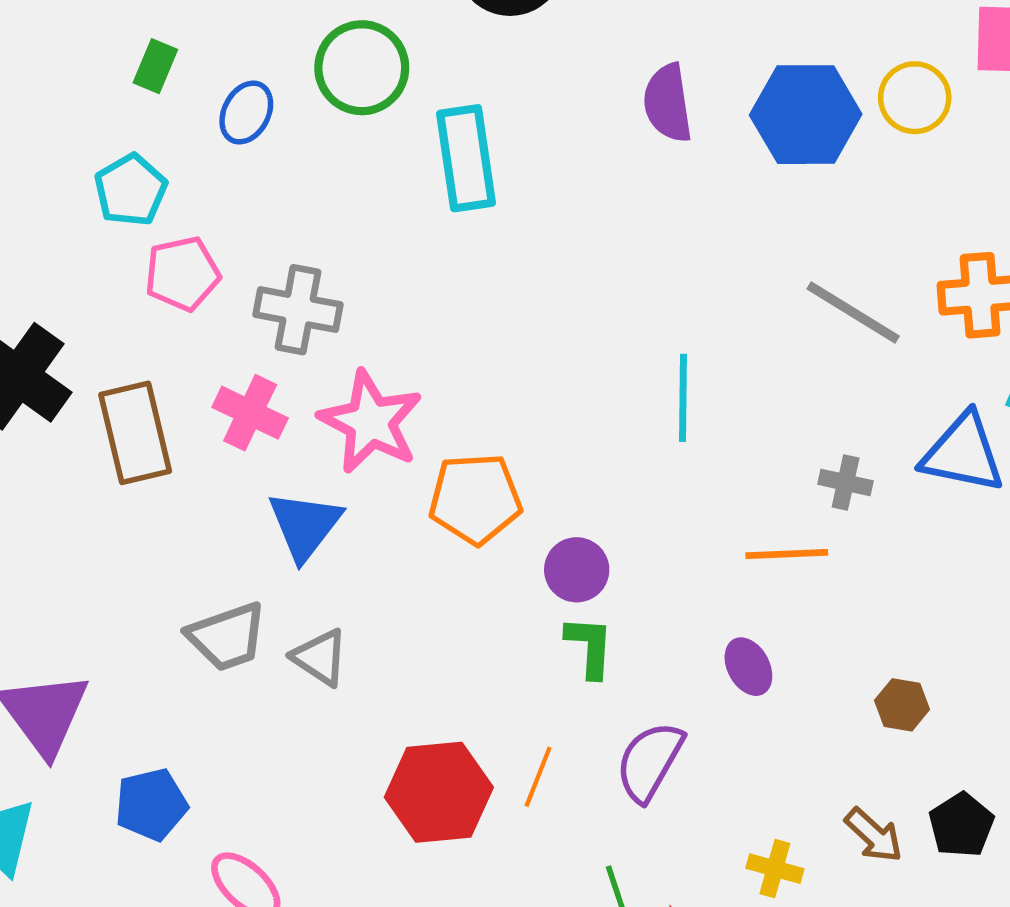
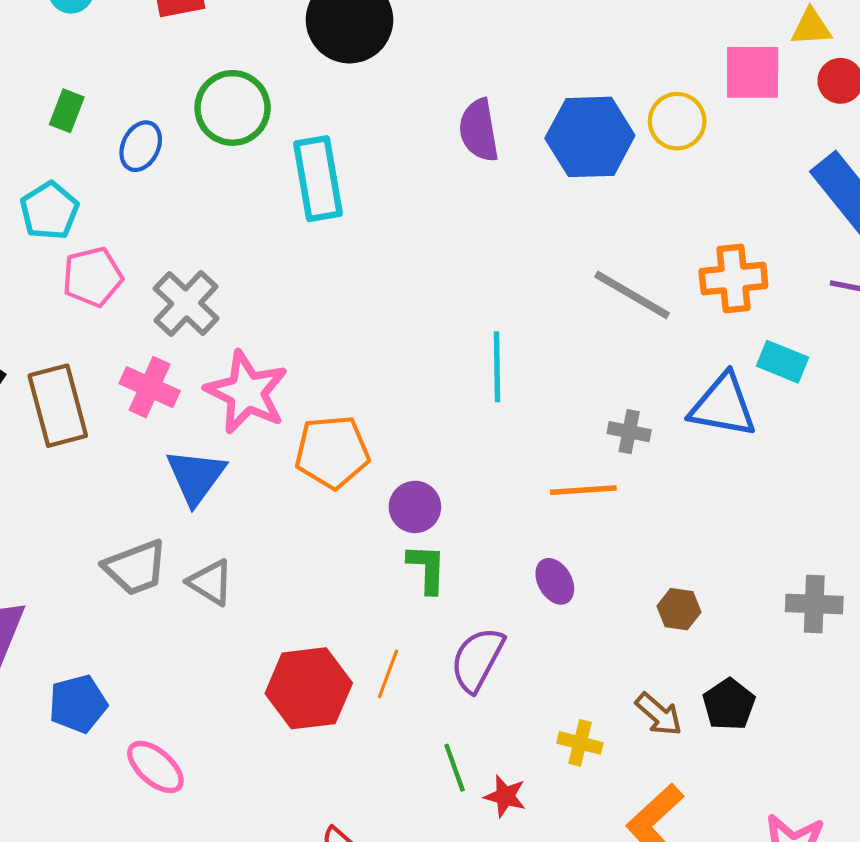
gray cross: (298, 310) -> (186, 303), turned 34

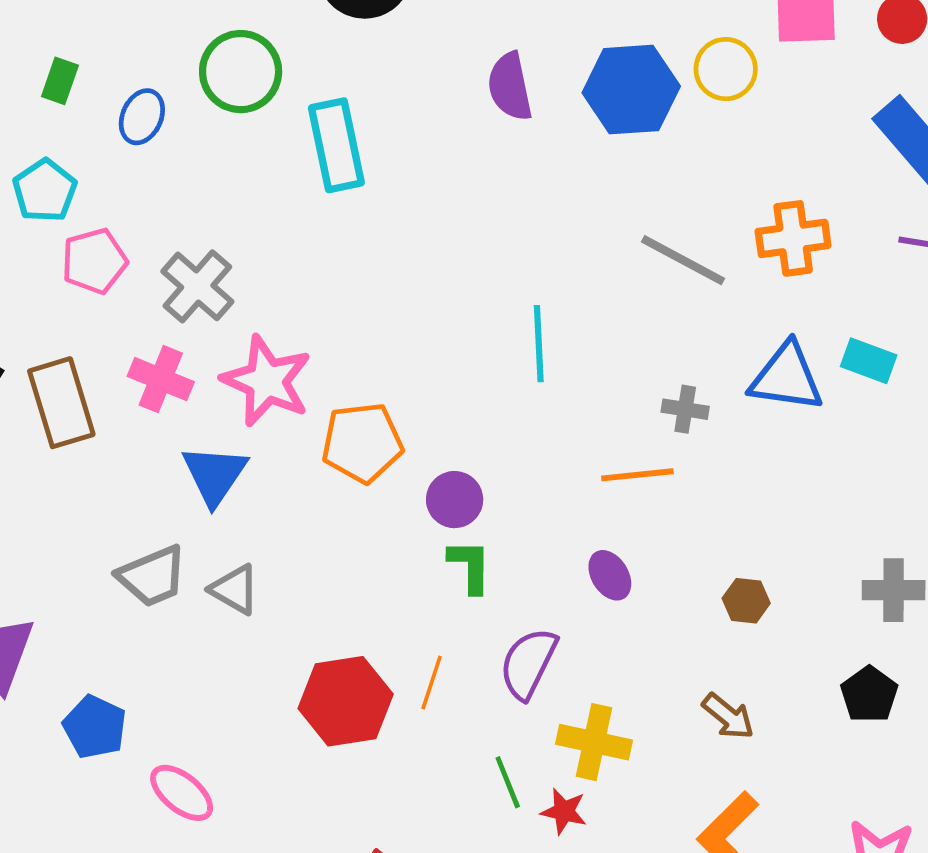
cyan rectangle: (783, 362) -> (869, 361), moved
blue pentagon: (78, 704) -> (95, 727), turned -30
black pentagon: (729, 704) -> (869, 694), moved
yellow cross: (580, 743) -> (594, 742), moved, size x1.5

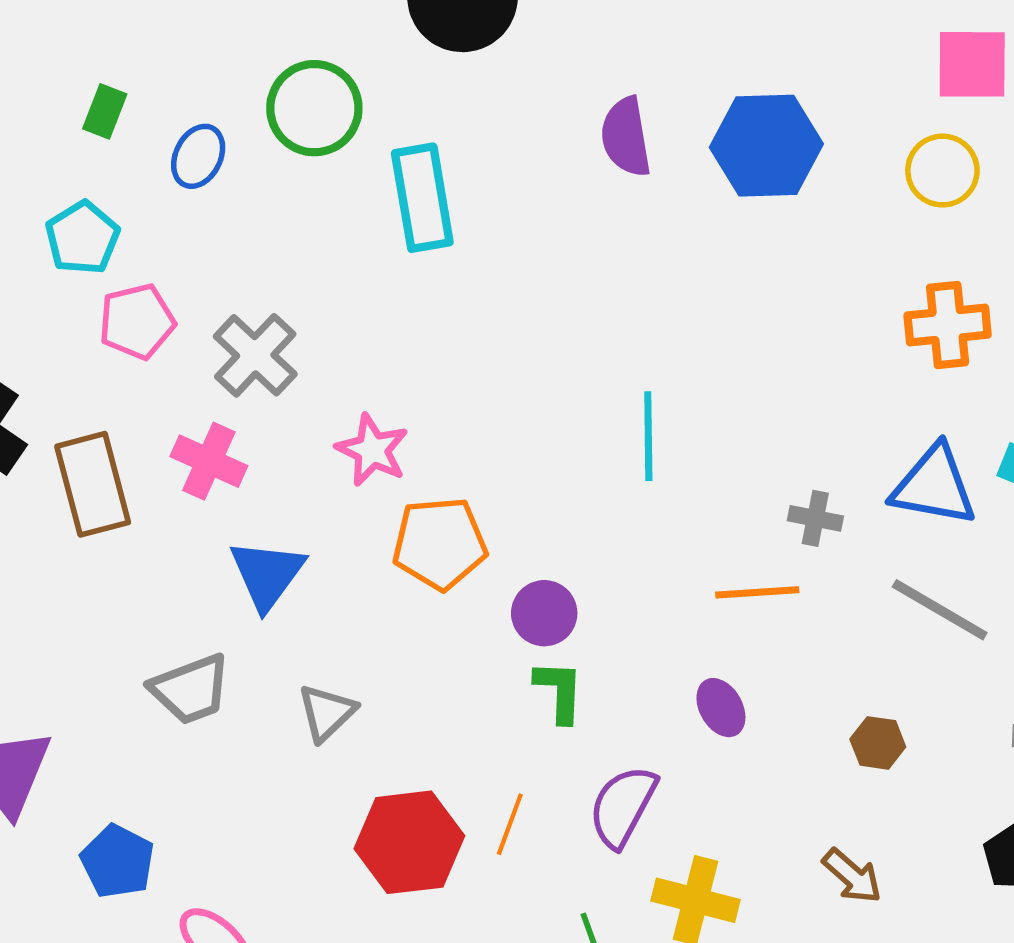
yellow circle: (726, 69) -> (942, 171), moved
gray line: (683, 260) -> (940, 610), moved
pink star: (267, 381) -> (372, 450), moved, size x0.7
gray triangle: (235, 589) -> (327, 713), moved, turned 44

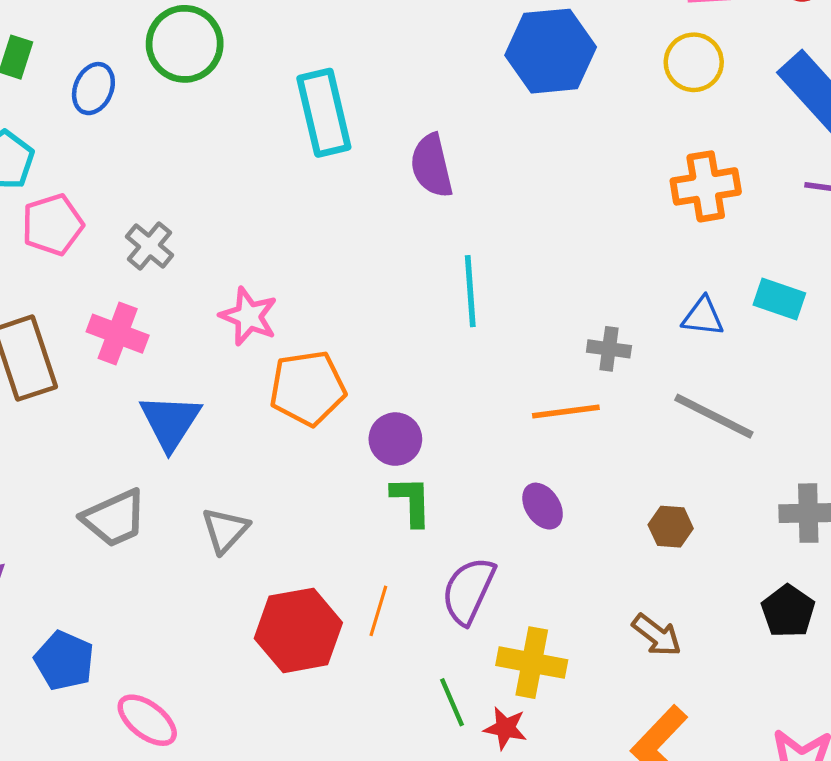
purple semicircle: (626, 137) -> (432, 166), moved
cyan rectangle: (422, 198) -> (324, 113), moved
gray cross: (255, 355) -> (149, 246), size x0.7
blue triangle: (934, 486) -> (703, 317), size x0.6

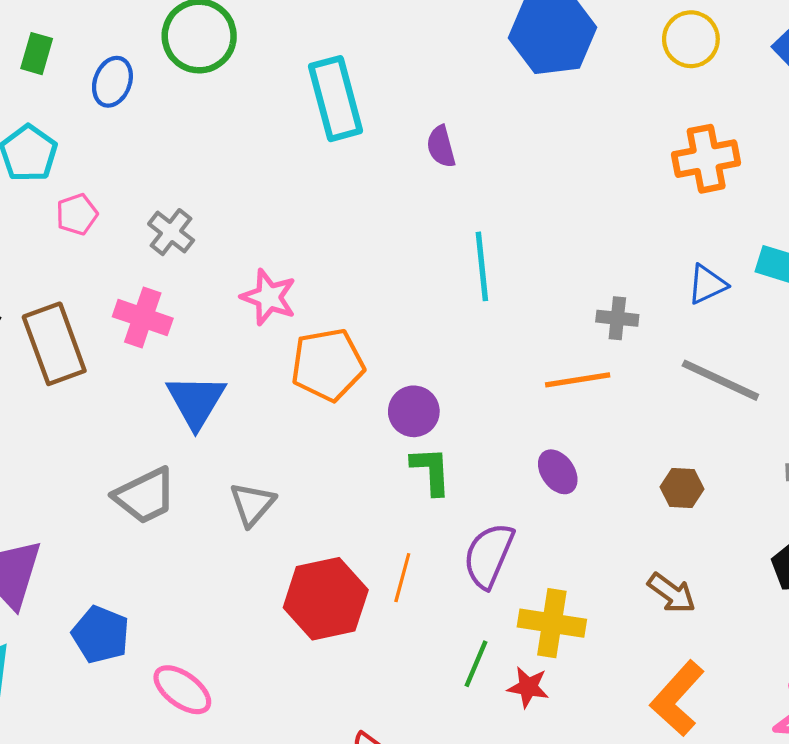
purple semicircle: (432, 166) -> (441, 147), size x0.7
pink pentagon: (53, 225) -> (77, 214), size x0.7
blue triangle: (703, 317) -> (707, 284), turned -30
green line: (452, 702) -> (476, 664), turned 48

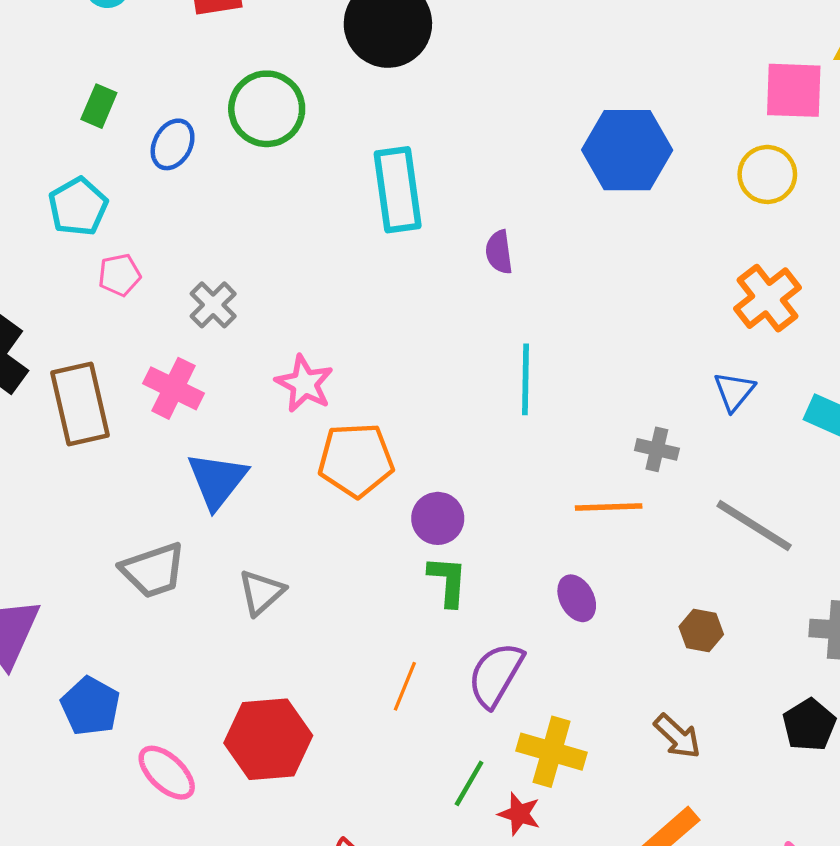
orange cross: (706, 159) -> (768, 298), turned -34
blue triangle: (707, 284) -> (734, 391), moved, turned -33
red hexagon: (326, 599) -> (268, 739), moved

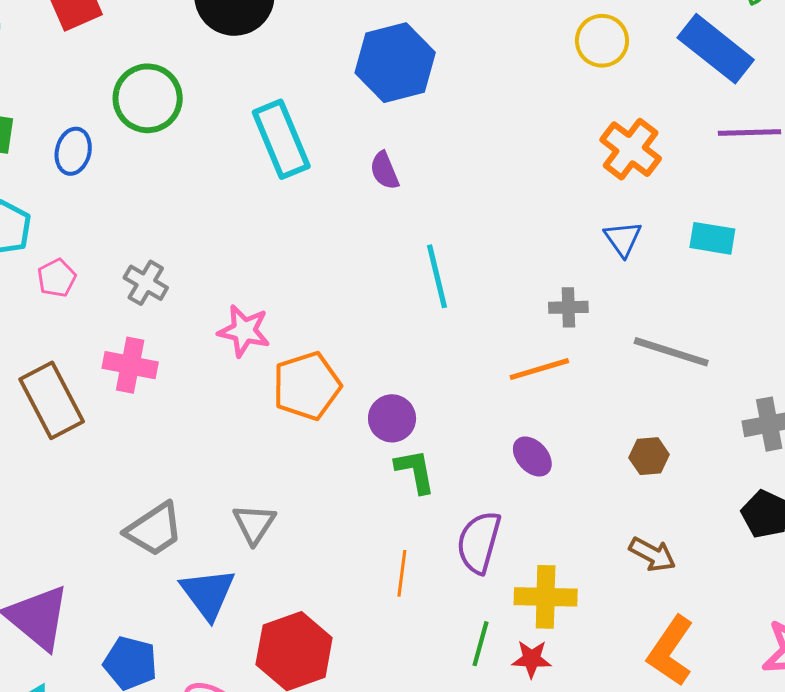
blue hexagon: (627, 150) -> (395, 63), moved
blue triangle: (217, 480) -> (208, 594), moved

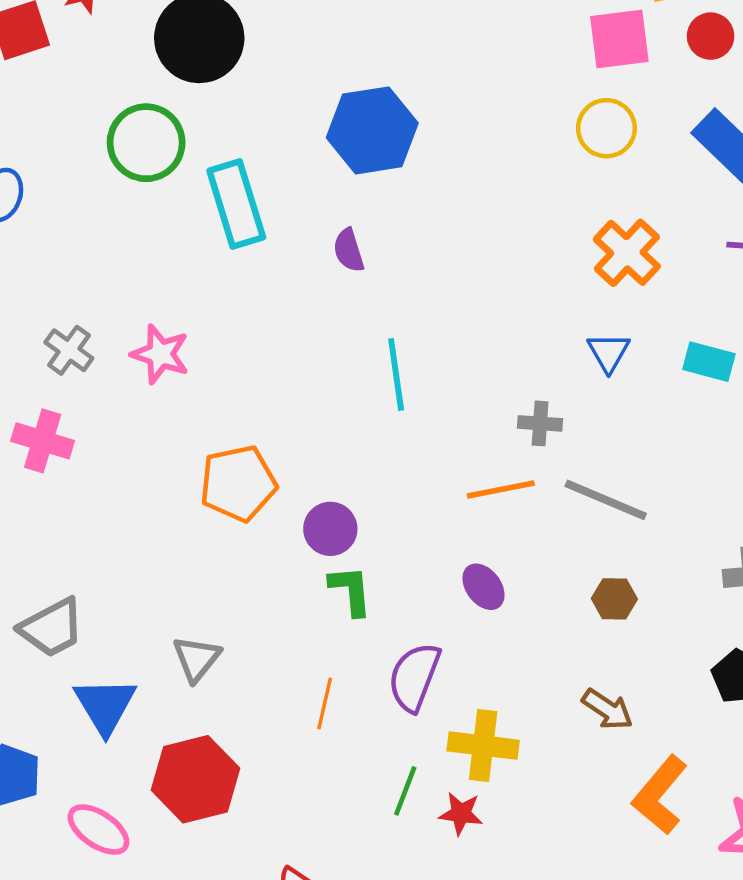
green circle: (148, 98) -> (146, 143), moved
pink star: (244, 331) -> (160, 354), moved
gray line: (671, 352) -> (606, 500), moved
gray triangle: (254, 524) -> (197, 659), moved
orange L-shape: (671, 651) -> (660, 795), moved

